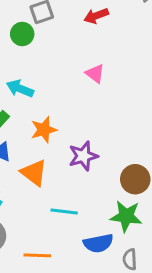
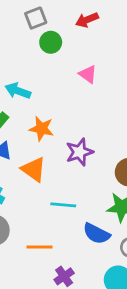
green circle: (22, 34) -> (51, 42), moved
orange star: (44, 130) -> (42, 129), turned 30
blue semicircle: (98, 243) -> (96, 234), turned 40

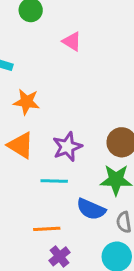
purple star: (79, 152) -> (67, 147), moved
orange line: (40, 247) -> (47, 229), moved

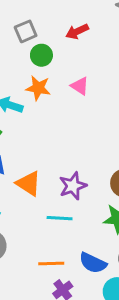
orange star: (26, 102) -> (38, 88), moved
blue semicircle: (91, 209) -> (93, 263), moved

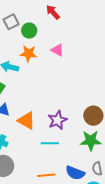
gray square: (26, 31) -> (11, 22), moved
red arrow: (77, 31) -> (53, 12), turned 77

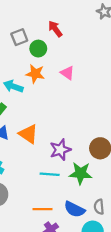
red arrow: (53, 12) -> (55, 29), moved
orange triangle: (26, 121) -> (28, 134), moved
green star: (91, 141) -> (81, 173), moved

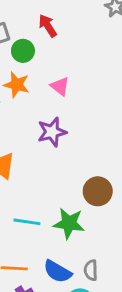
purple star: (60, 150) -> (52, 132), moved

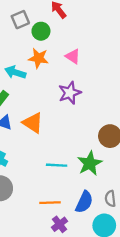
green star: (69, 223) -> (90, 163), turned -30
blue semicircle: (58, 271) -> (84, 202), turned -90

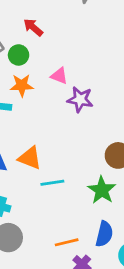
purple star: (70, 93) -> (80, 99), moved, turned -30
cyan line: (57, 165) -> (52, 183), moved

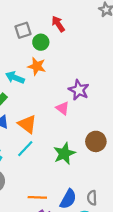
pink triangle: (59, 76) -> (63, 108), moved
cyan line: (52, 183) -> (25, 149), moved, turned -54
green star: (102, 190) -> (64, 154), moved

